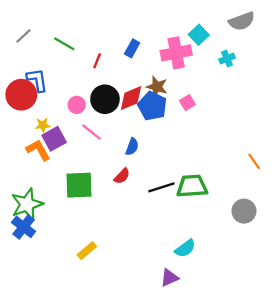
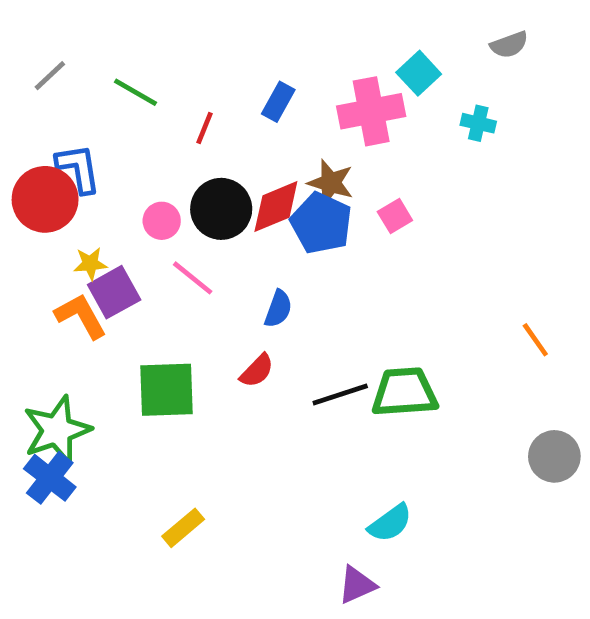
gray semicircle: (242, 21) -> (509, 45), size x0.7
cyan cross: (227, 59) -> (478, 123), turned 35
gray circle: (244, 211) -> (554, 456), moved

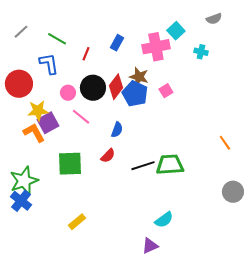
blue L-shape: (78, 168) -> (49, 64), moved
red diamond: (276, 206) -> (116, 87), turned -30
yellow star: (90, 264) -> (38, 111), size x1.5

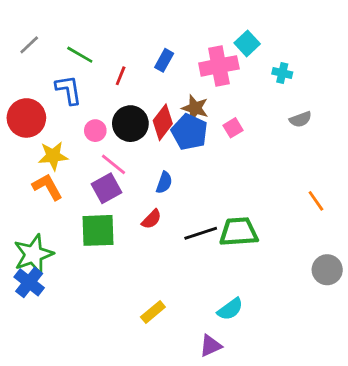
gray semicircle: (214, 19) -> (300, 119), moved
purple square: (48, 123) -> (107, 188), moved
yellow rectangle: (77, 222) -> (153, 312), moved

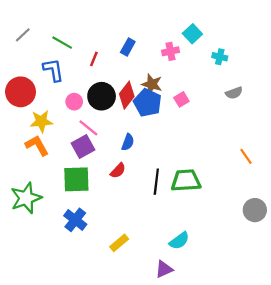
pink cross: (219, 66) -> (171, 51), size x0.6
black line: (201, 233) -> (156, 182), turned -65
blue cross: (29, 282) -> (75, 220), moved

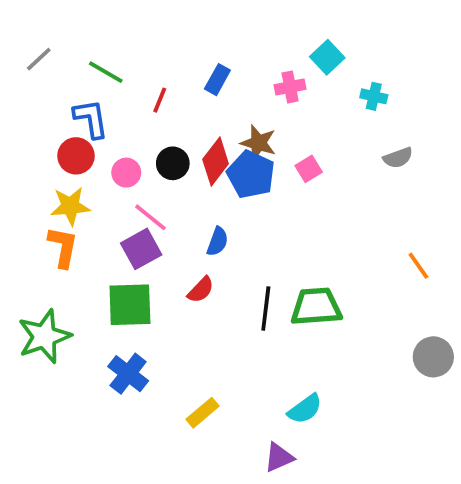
red circle: (21, 92) -> (76, 156), moved, size x0.7
black circle: (102, 96) -> (173, 163), size x0.7
orange L-shape: (37, 145) -> (63, 247), turned 40

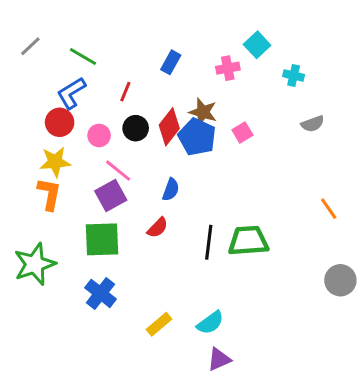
red line: (160, 100) -> (125, 92), moved
blue L-shape: (91, 119) -> (71, 93), turned -112
cyan semicircle: (305, 409) -> (210, 323), moved

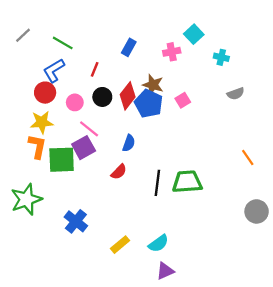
green square: (102, 239) -> (62, 160), moved

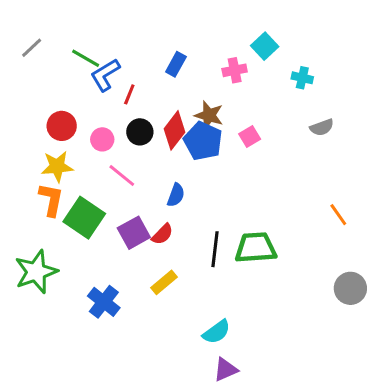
blue L-shape: (54, 70) -> (105, 75), moved
purple square: (84, 148) -> (134, 233), moved
green square: (62, 160) -> (84, 218), turned 36
yellow rectangle: (120, 245) -> (164, 282), moved

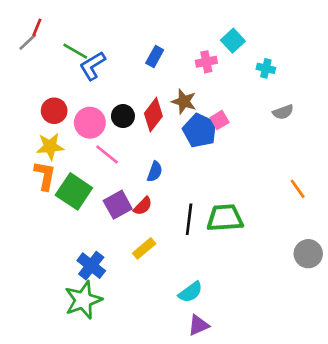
red line: (129, 94) -> (37, 27), moved
pink circle: (102, 139) -> (90, 123), size x1.5
blue pentagon: (203, 141) -> (200, 131), moved
green star: (36, 272) -> (83, 300), moved

